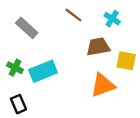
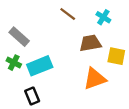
gray rectangle: (27, 28) -> (19, 37), moved
black rectangle: (18, 104) -> (32, 96), moved

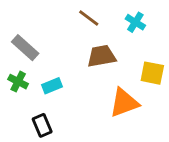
brown trapezoid: (90, 43) -> (101, 56), moved
cyan rectangle: (40, 66) -> (52, 86), size x0.6

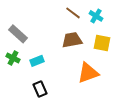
brown line: (89, 18) -> (73, 13), moved
yellow square: (152, 73) -> (102, 43), moved
black rectangle: (42, 125) -> (40, 89), moved

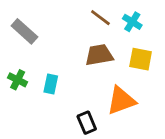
gray rectangle: (18, 34) -> (24, 31), moved
cyan rectangle: (37, 61) -> (51, 84), turned -56
black rectangle: (40, 89) -> (87, 123), moved

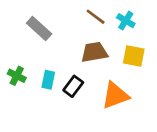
gray rectangle: (24, 31) -> (39, 28), moved
black rectangle: (87, 123) -> (73, 86), moved, turned 60

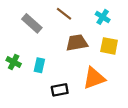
brown line: (96, 17) -> (64, 14), moved
black rectangle: (73, 86) -> (60, 90), moved, turned 42

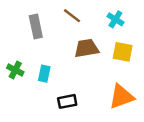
gray rectangle: (32, 23) -> (36, 27), turned 36
orange triangle: (94, 78) -> (121, 97), moved

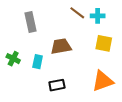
brown line: (72, 16) -> (77, 13), moved
cyan cross: (115, 19) -> (98, 16), turned -32
brown trapezoid: (86, 48) -> (61, 46), moved

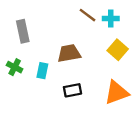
gray rectangle: (30, 22) -> (23, 31), moved
yellow square: (104, 43) -> (118, 50), turned 30
black rectangle: (57, 85) -> (72, 90), moved

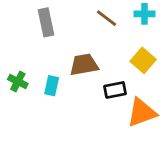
cyan cross: (111, 19) -> (145, 14), moved
gray rectangle: (23, 31) -> (46, 22), moved
black rectangle: (72, 90) -> (115, 90), moved

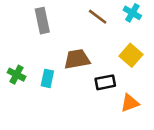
cyan cross: (145, 14) -> (132, 13), turned 30
orange triangle: (142, 112) -> (130, 103), size x0.7

